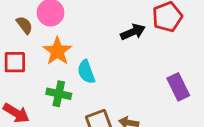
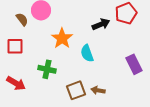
orange star: (57, 51) -> (62, 38), moved
cyan semicircle: (86, 72) -> (87, 53), moved

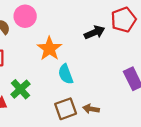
cyan semicircle: (87, 53) -> (66, 74), moved
green cross: (47, 69) -> (20, 89), moved, turned 36

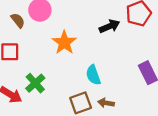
cyan semicircle: (66, 74) -> (93, 75), moved

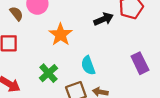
green cross: (35, 83) -> (48, 73), moved

